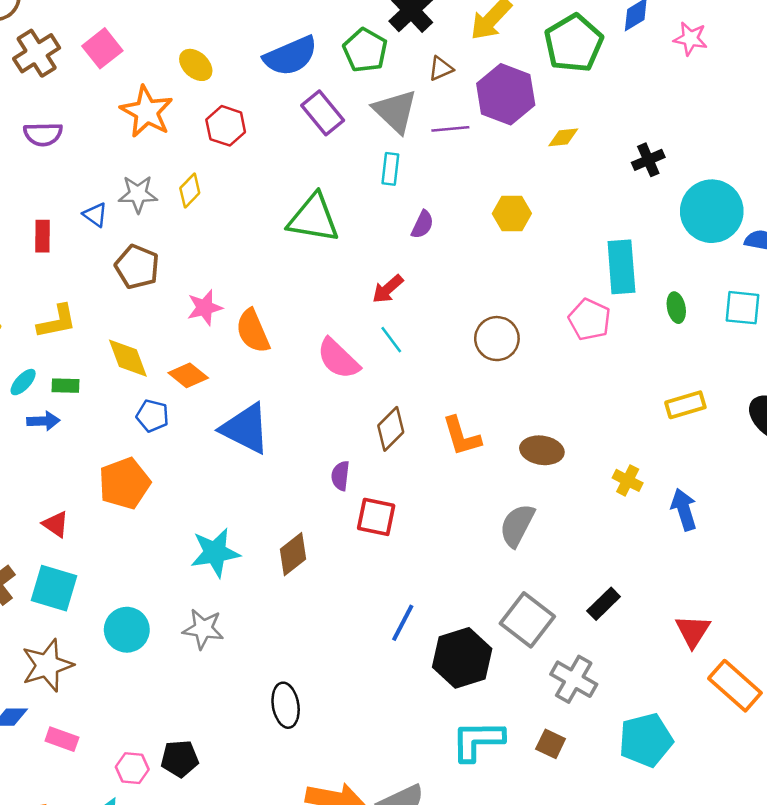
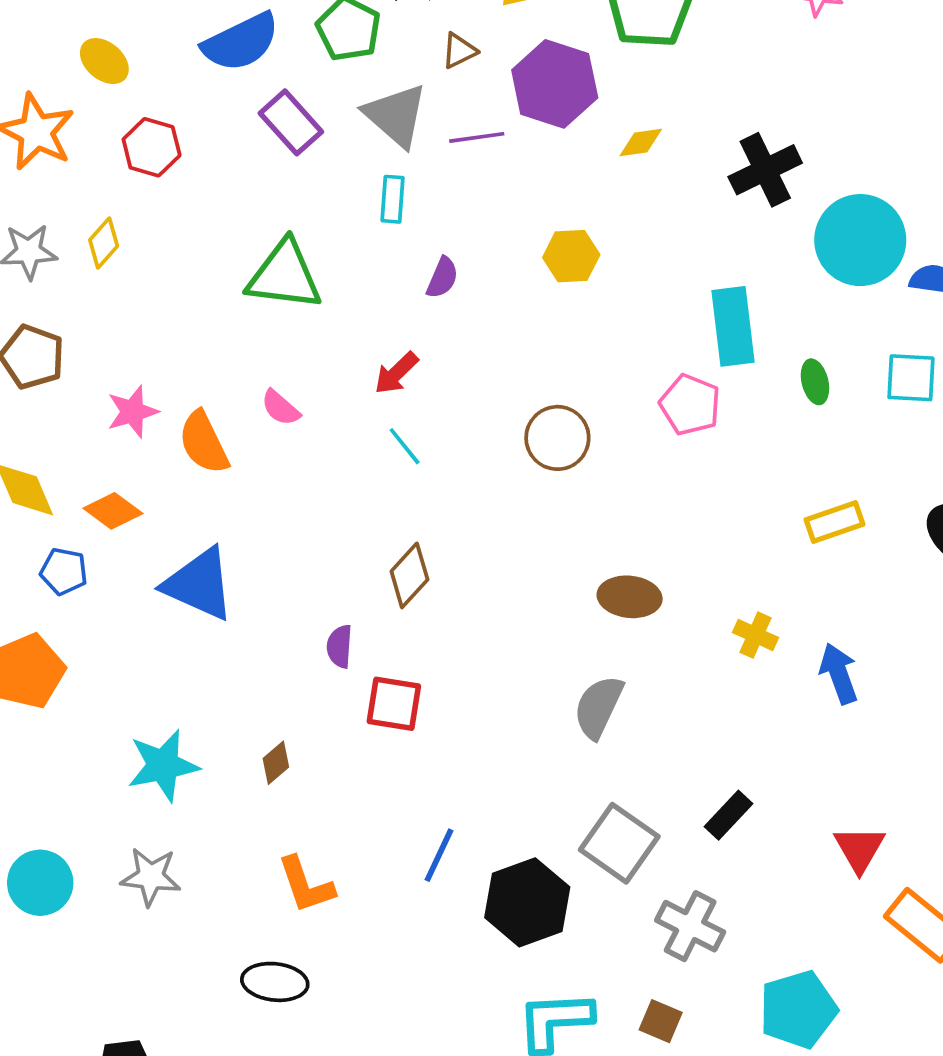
black cross: (648, 160) -> (765, 170), size x1.5
pink semicircle: (338, 359) -> (280, 408), moved, size x0.6
orange L-shape: (462, 436) -> (306, 885), moved
brown diamond: (293, 554) -> (276, 763), size x0.7
black ellipse: (286, 705) -> (275, 982), turned -72

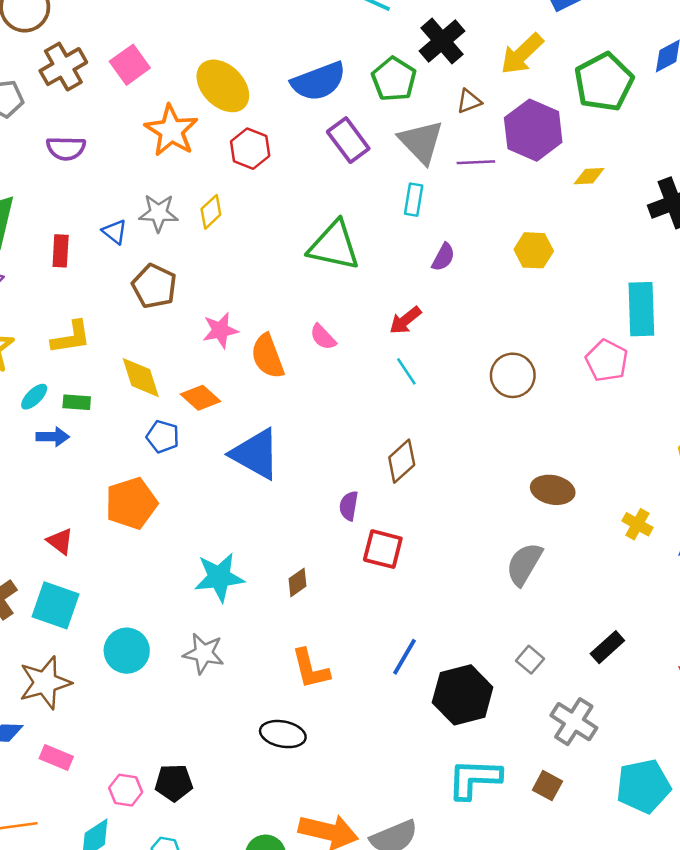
yellow ellipse: (104, 61) -> (223, 86), size x1.6
gray square: (619, 843) -> (530, 660), size x0.5

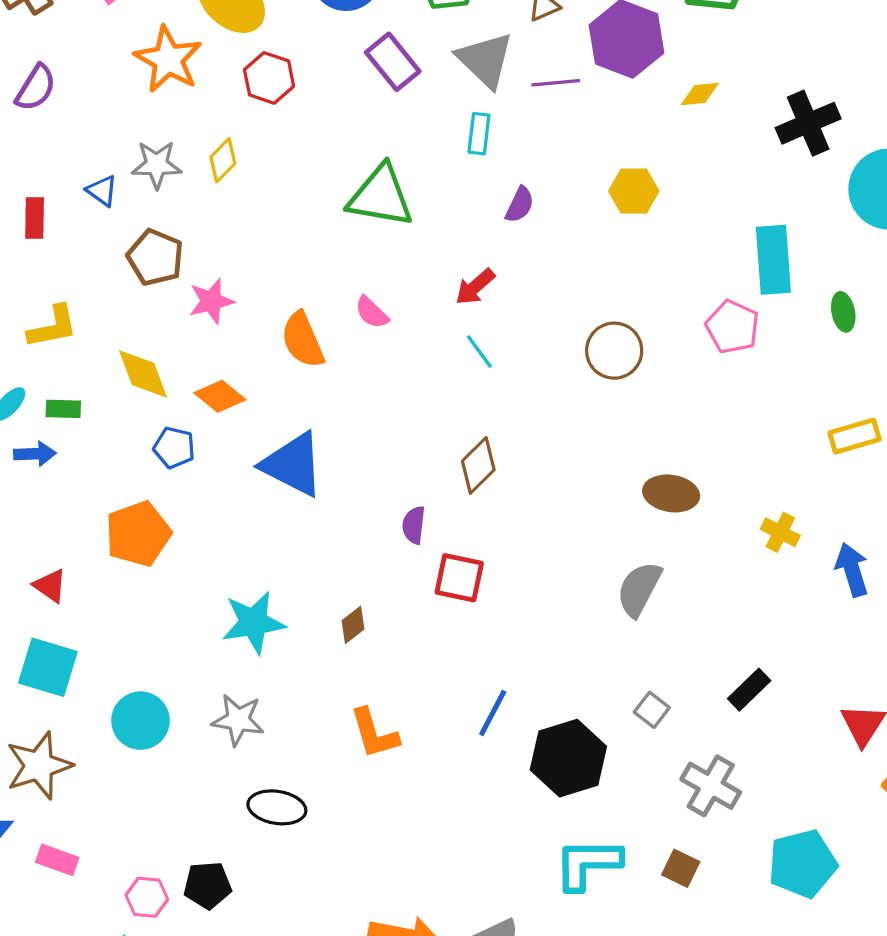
purple semicircle: (66, 148) -> (36, 88), turned -57
pink star: (220, 330) -> (211, 301), moved
black ellipse: (283, 734) -> (277, 807), moved

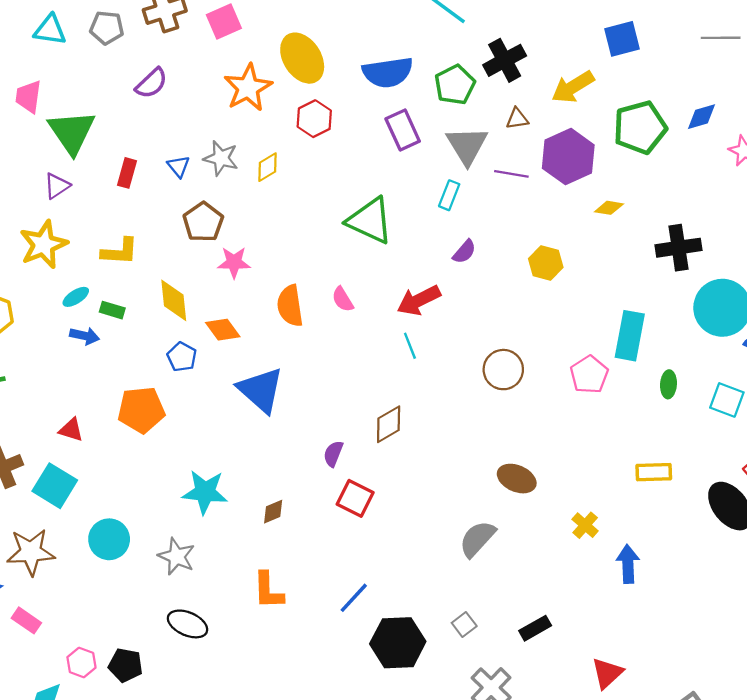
red arrow: (475, 287) -> (419, 300), size x1.4
red triangle: (50, 586) -> (71, 430), turned -32

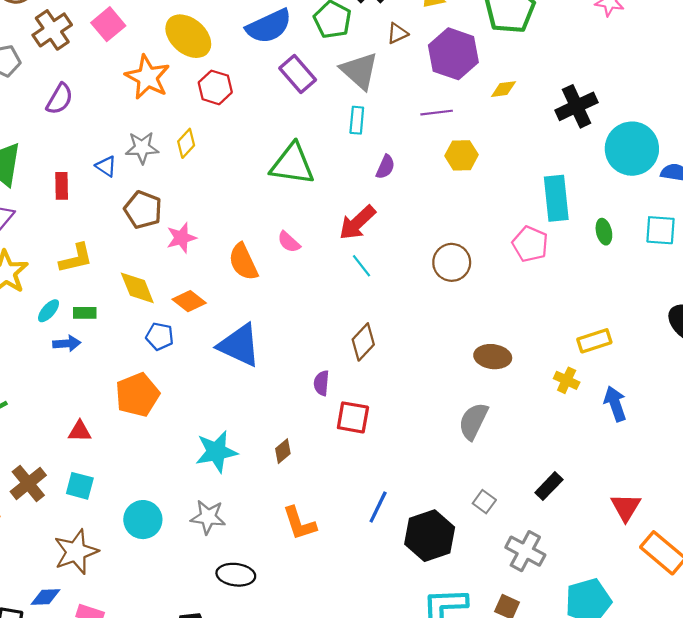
purple line: (511, 174) -> (437, 113), moved
yellow rectangle: (654, 472) -> (594, 341), moved
cyan square: (55, 486) -> (80, 486), size x0.7

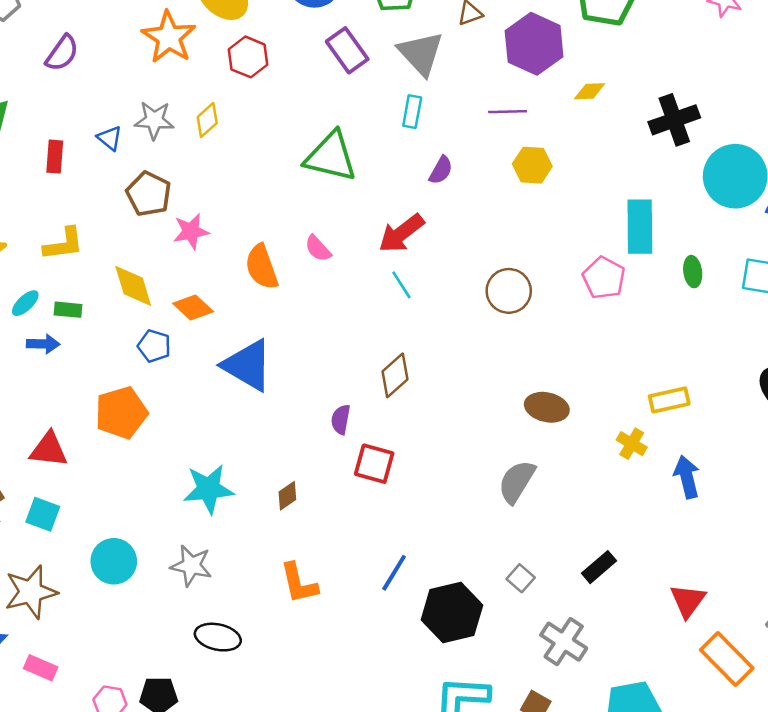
red triangle: (80, 431) -> (49, 450), size x1.4

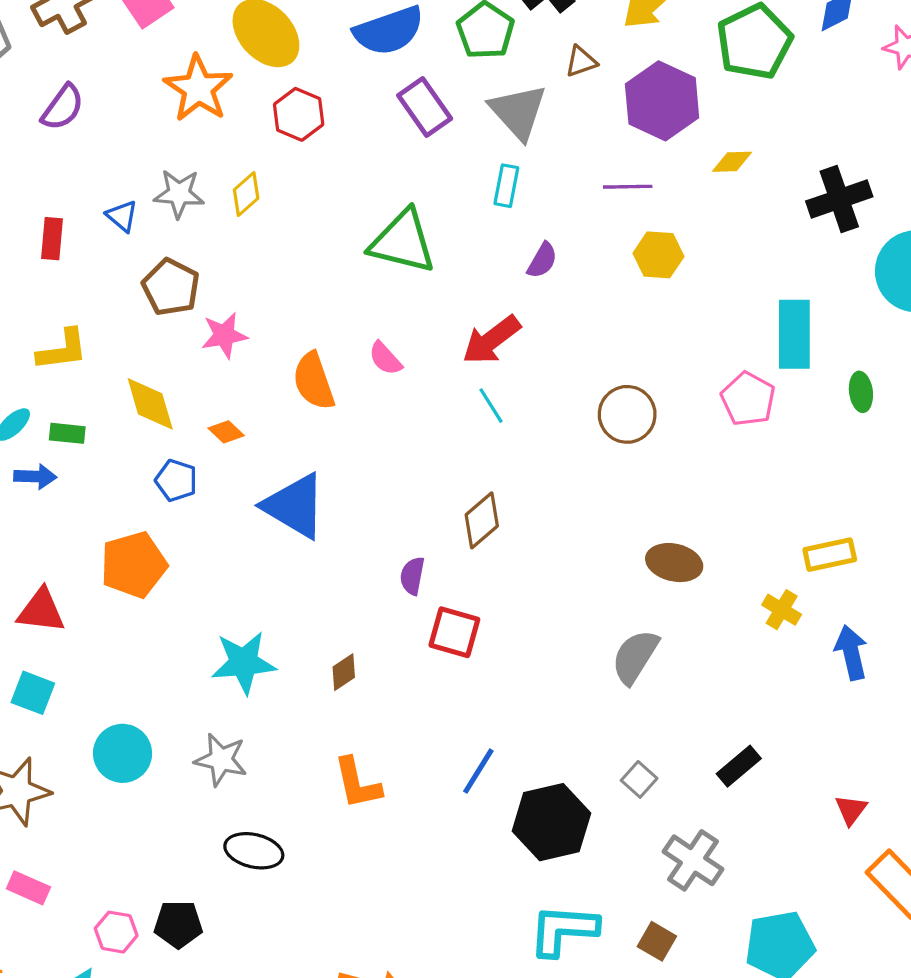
orange diamond: (193, 307) -> (226, 432), size x0.7
red triangle: (688, 601) -> (851, 810), size x0.7

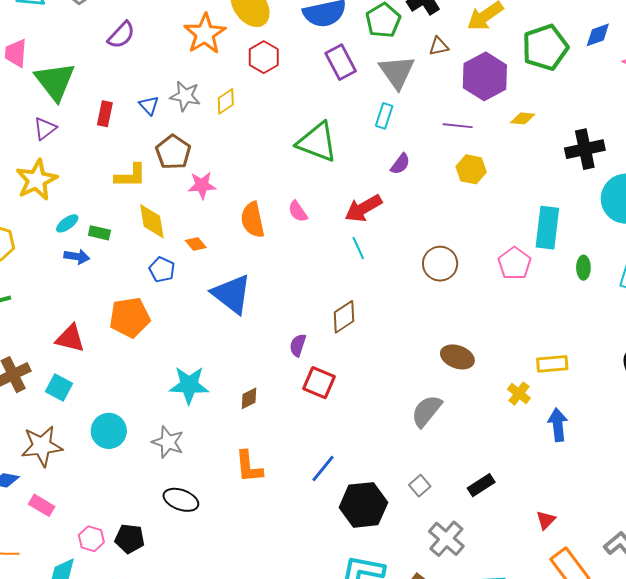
yellow L-shape: (62, 350) -> (131, 176), moved

